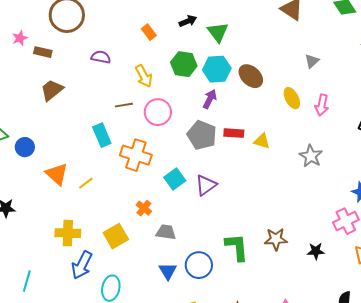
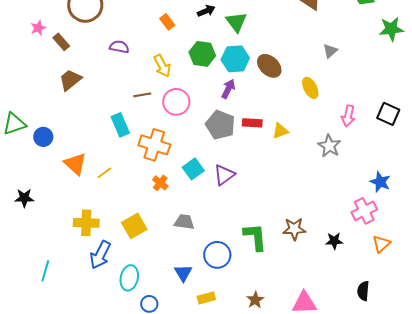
brown rectangle: (43, 52) -> (61, 42), turned 36
pink arrow: (322, 105) -> (348, 116), moved
yellow triangle: (262, 141) -> (280, 131), turned -36
orange cross: (144, 208) -> (160, 183), moved
blue triangle: (168, 271) -> (183, 273), moved

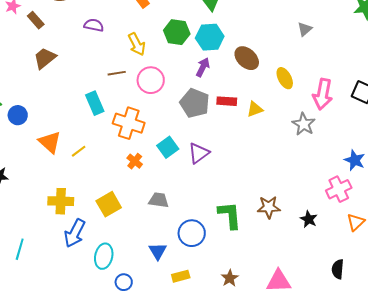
brown ellipse: (269, 66) -> (247, 58), moved
yellow ellipse: (310, 88) -> (285, 78), moved
pink arrow: (348, 116) -> (323, 94), size x1.4
black star: (334, 241) -> (309, 219), turned 30

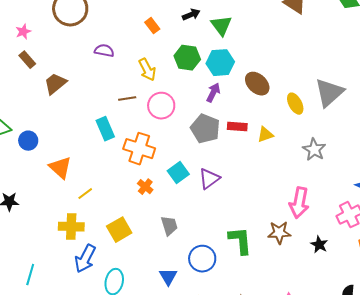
brown rectangle: (36, 20) -> (27, 60), moved
gray triangle: (305, 29) -> (329, 93), moved, size x2.0
pink arrow: (323, 94) -> (299, 203), moved
yellow line: (79, 151) -> (85, 194), moved
gray trapezoid: (159, 200) -> (169, 226), turned 65

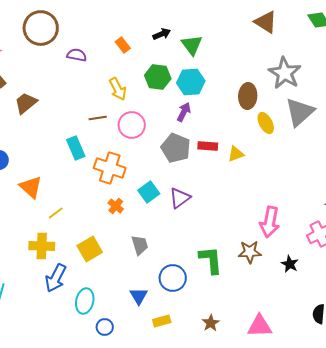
purple semicircle: (104, 51) -> (77, 55), moved
brown ellipse: (257, 84) -> (248, 96), moved, turned 50
gray star: (314, 150) -> (285, 73), moved, size x1.4

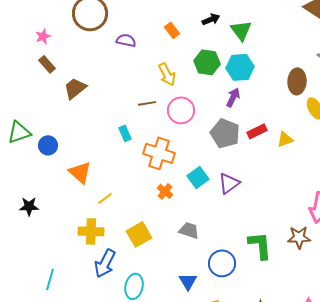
red rectangle: (208, 146) -> (257, 131), turned -30
cyan rectangle: (76, 148) -> (125, 133), size x0.7
gray trapezoid: (140, 245) -> (189, 230), turned -55

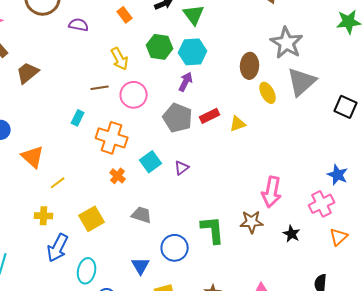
cyan rectangle: (125, 133) -> (78, 118), turned 49
purple triangle: (229, 183) -> (182, 168), size x0.7
yellow cross: (91, 231) -> (44, 216), size x0.7

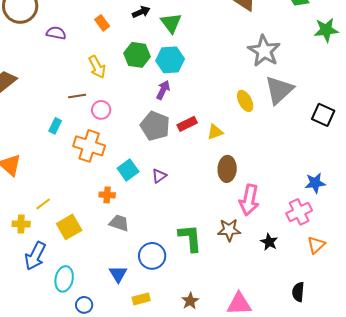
brown ellipse: (250, 66) -> (227, 169), moved
pink circle: (134, 95) -> (101, 110), moved, size x0.7
blue star: (338, 175) -> (315, 183), turned -30
orange cross: (118, 176) -> (107, 195), moved, turned -35
yellow line: (58, 183) -> (43, 204), moved

